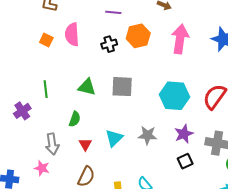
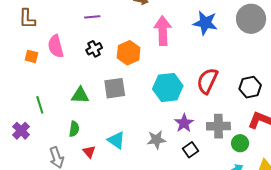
orange hexagon: (138, 36) -> (129, 53), moved
gray star: (148, 135) -> (156, 140), moved
cyan triangle: (114, 138) -> (116, 140), turned -30

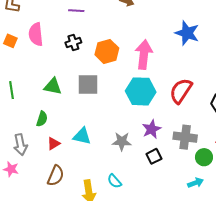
pink arrow: (163, 31) -> (144, 55), moved
cyan triangle: (116, 140) -> (82, 136), turned -30
red triangle: (89, 152) -> (54, 144), turned 32

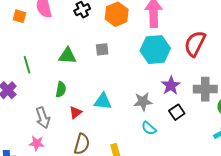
gray square: (88, 84) -> (102, 49), size x0.6
cyan semicircle: (114, 181) -> (149, 128), moved

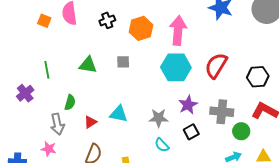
green semicircle: (61, 89) -> (70, 102), moved

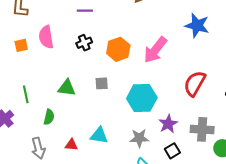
orange square: (44, 21) -> (21, 45), turned -32
pink arrow: (178, 30) -> (155, 50), turned -144
cyan hexagon: (176, 67) -> (142, 98), moved
green semicircle: (70, 102) -> (49, 117), moved
red triangle: (90, 122) -> (71, 145), turned 40

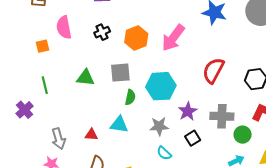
orange square: (21, 45) -> (42, 46), moved
gray square: (102, 83) -> (120, 73), size x1.5
green semicircle: (49, 117) -> (130, 97), moved

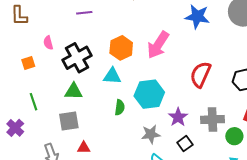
pink semicircle: (64, 27) -> (48, 43), size x0.6
black cross: (102, 32) -> (77, 58), moved, size x1.8
gray square: (120, 73) -> (69, 121), moved
cyan triangle: (119, 125) -> (112, 76), moved

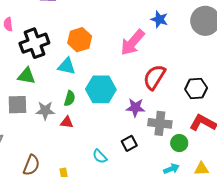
blue star: (197, 17) -> (159, 19), size x0.7
pink arrow: (158, 45) -> (133, 42), moved
purple star: (178, 117) -> (135, 108), moved, turned 30
gray star: (151, 134) -> (45, 111), moved
red triangle: (84, 148) -> (67, 122), moved

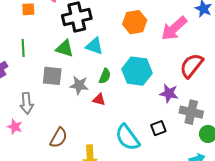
orange hexagon: (80, 40) -> (135, 22), moved
cyan triangle: (67, 66) -> (94, 46), moved
cyan semicircle: (100, 156) -> (127, 137), size x1.8

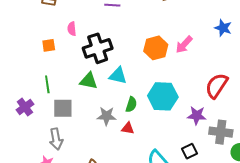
pink arrow: (174, 28) -> (184, 45), moved, size x0.7
gray square: (52, 76) -> (63, 108), moved

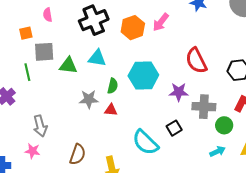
black cross: (98, 48) -> (94, 20), moved
red semicircle: (217, 86) -> (196, 61), turned -56
gray square: (63, 108) -> (44, 52), moved

